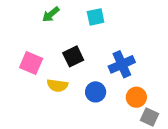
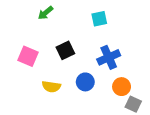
cyan square: (96, 17) -> (99, 19), moved
yellow semicircle: (57, 85) -> (51, 87), moved

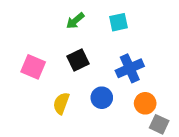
green arrow: (45, 13) -> (75, 21), moved
yellow semicircle: (51, 87) -> (61, 103), turned 102

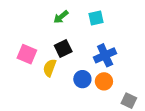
yellow semicircle: (61, 103) -> (50, 68), moved
orange circle: (145, 103) -> (104, 81), moved

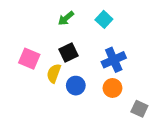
cyan square: (96, 18) -> (104, 19), turned -35
blue circle: (82, 79) -> (76, 86), moved

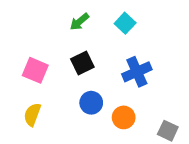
yellow semicircle: (54, 73) -> (32, 115), moved
orange circle: (112, 88) -> (124, 117), moved

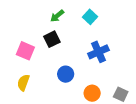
black square: (82, 63) -> (52, 39), moved
orange circle: (124, 117) -> (92, 93), moved

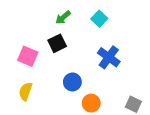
blue cross: (98, 52) -> (109, 57), turned -30
orange circle: (92, 93) -> (91, 103), moved

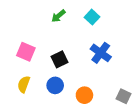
black square: (57, 43) -> (59, 59), moved
blue circle: (72, 82) -> (55, 85), moved

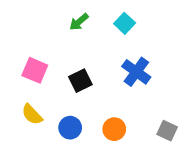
yellow semicircle: (24, 84) -> (32, 114), turned -63
blue circle: (55, 85) -> (70, 128), moved

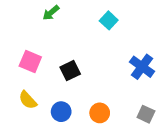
green arrow: (79, 22) -> (51, 13), moved
blue cross: (136, 72) -> (142, 67), moved

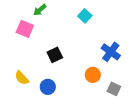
pink square: (30, 62) -> (25, 29), moved
orange circle: (100, 113) -> (93, 75), moved

